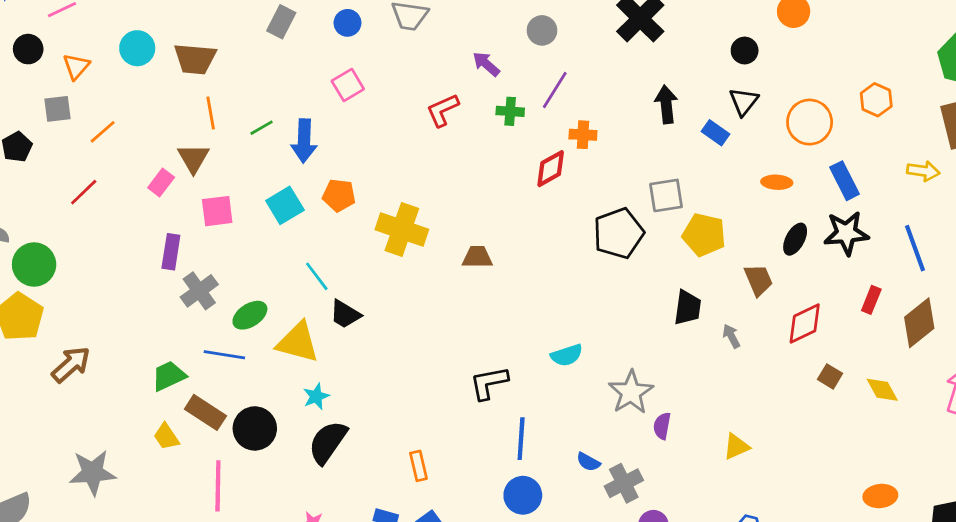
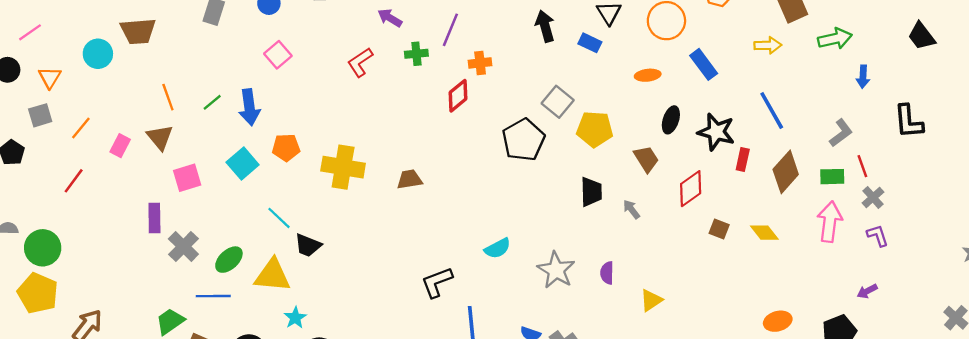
brown trapezoid: (195, 59) -> (138, 31), moved
pink rectangle: (161, 183) -> (120, 146), moved
gray square: (666, 195) -> (558, 102), turned -32
black star: (846, 233) -> (716, 132), moved, turned 30
purple semicircle: (662, 426) -> (607, 273), moved

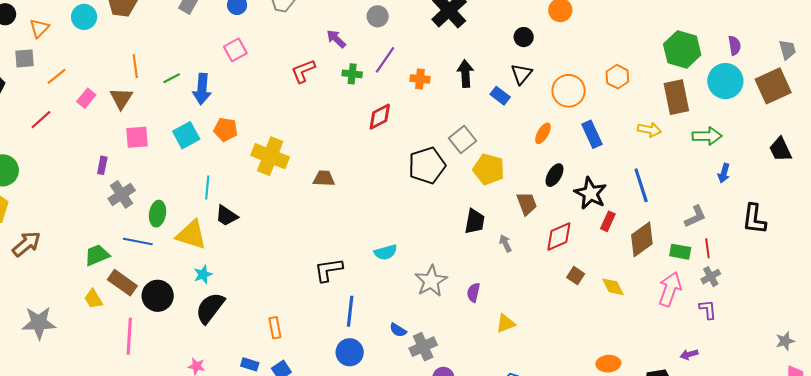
orange cross: (480, 63) -> (420, 79), moved
orange ellipse: (648, 75) -> (543, 133), turned -65
purple rectangle: (154, 218) -> (102, 165), size x0.7
cyan line: (279, 218) -> (207, 188), turned 40
green ellipse: (229, 260) -> (158, 214), turned -50

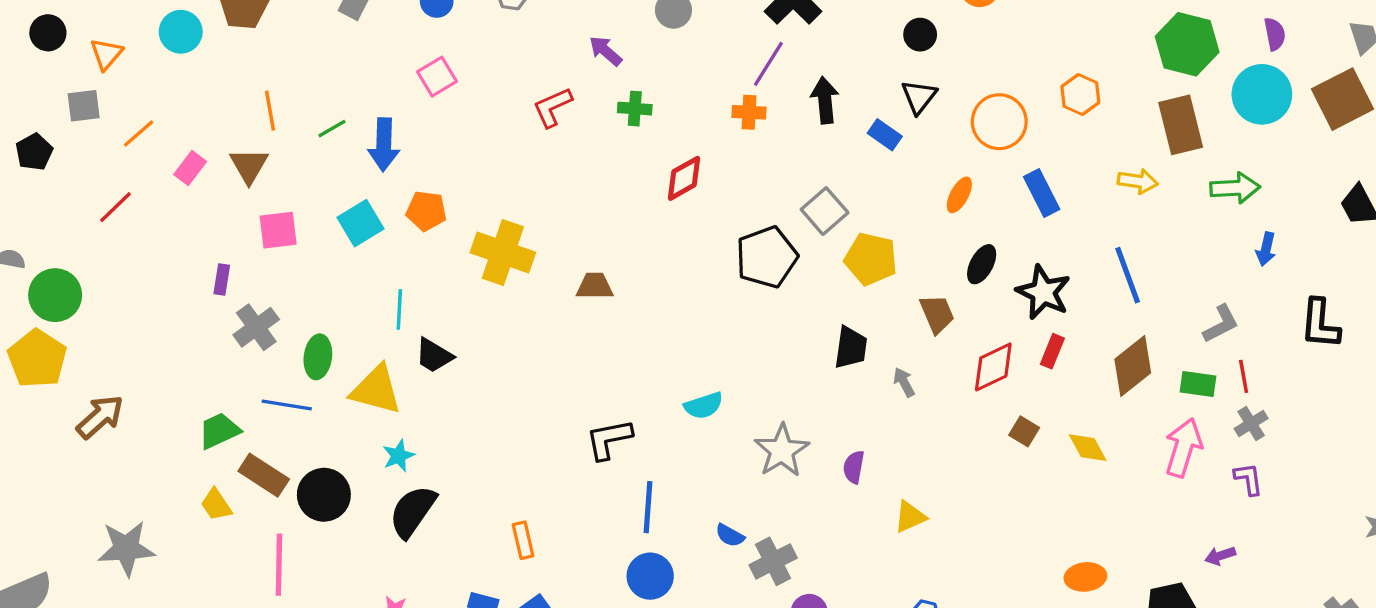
purple line: (385, 60) -> (768, 64), moved
red rectangle: (608, 221) -> (1052, 351), moved

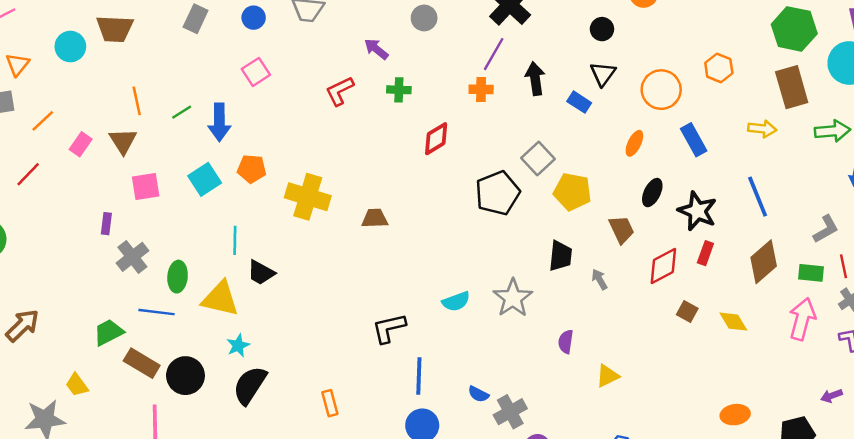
gray star: (782, 451) -> (513, 298), moved
yellow trapezoid: (216, 505) -> (77, 385), moved

